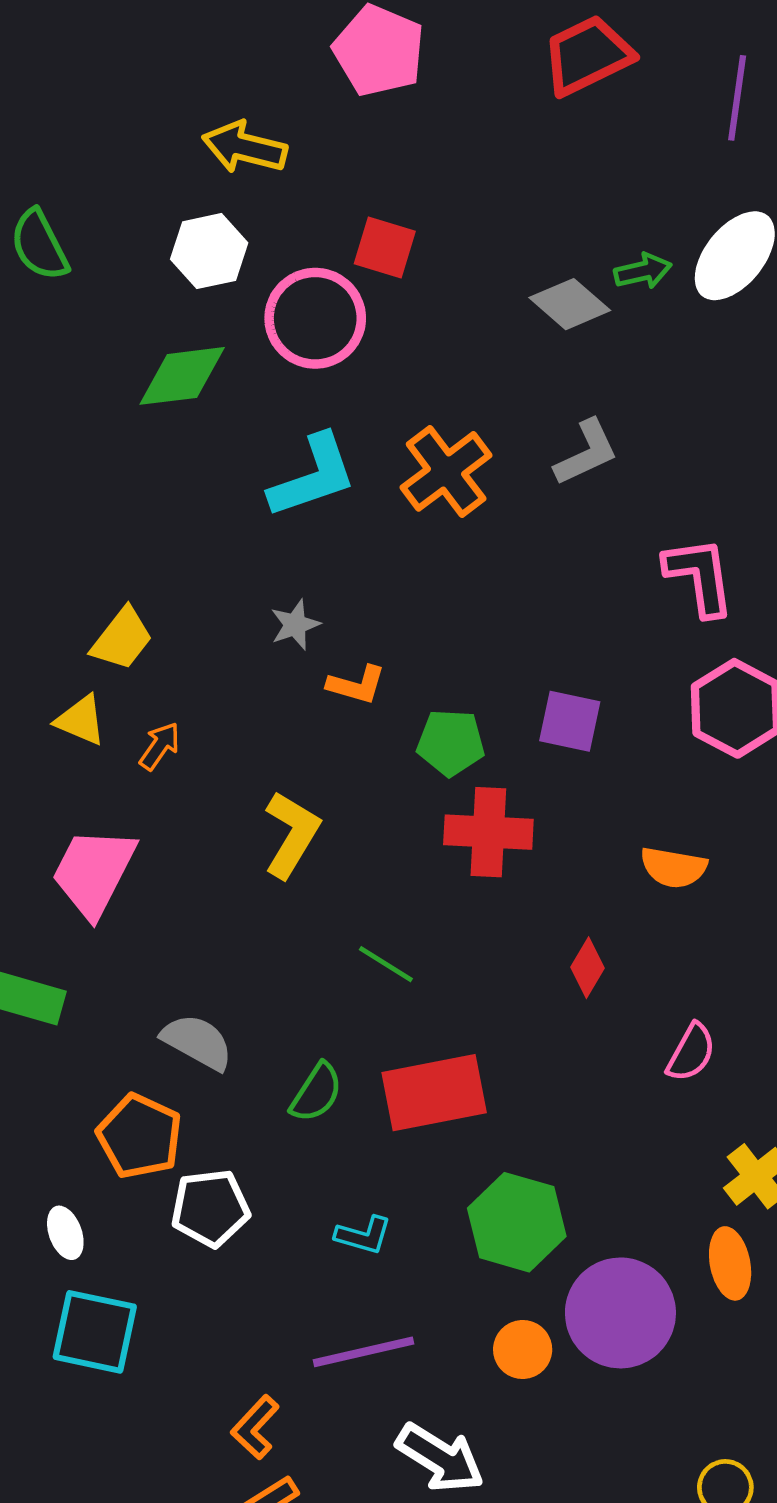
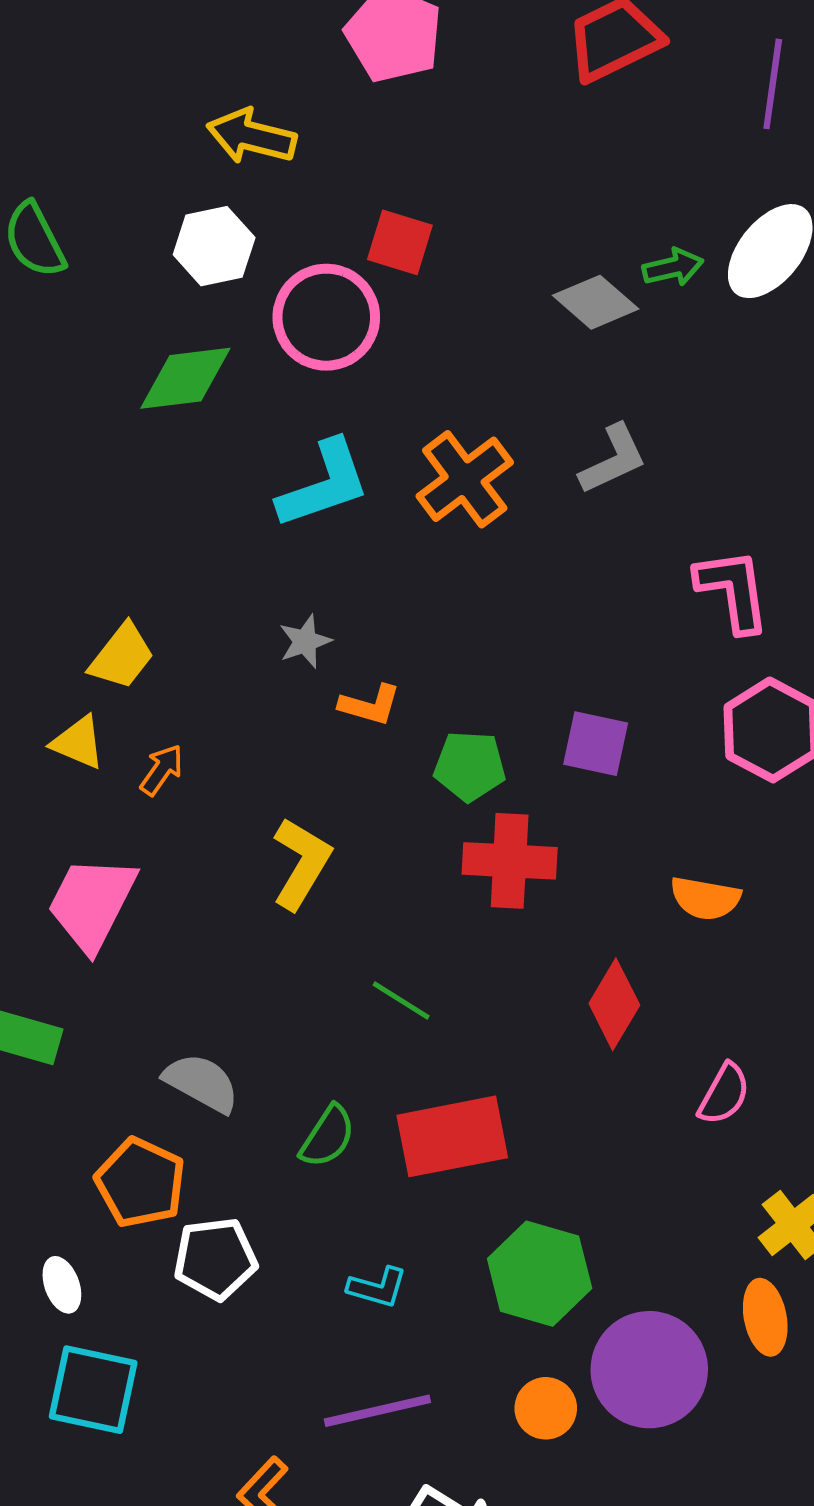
red diamond: (587, 968) -> (614, 1004), size x1.4

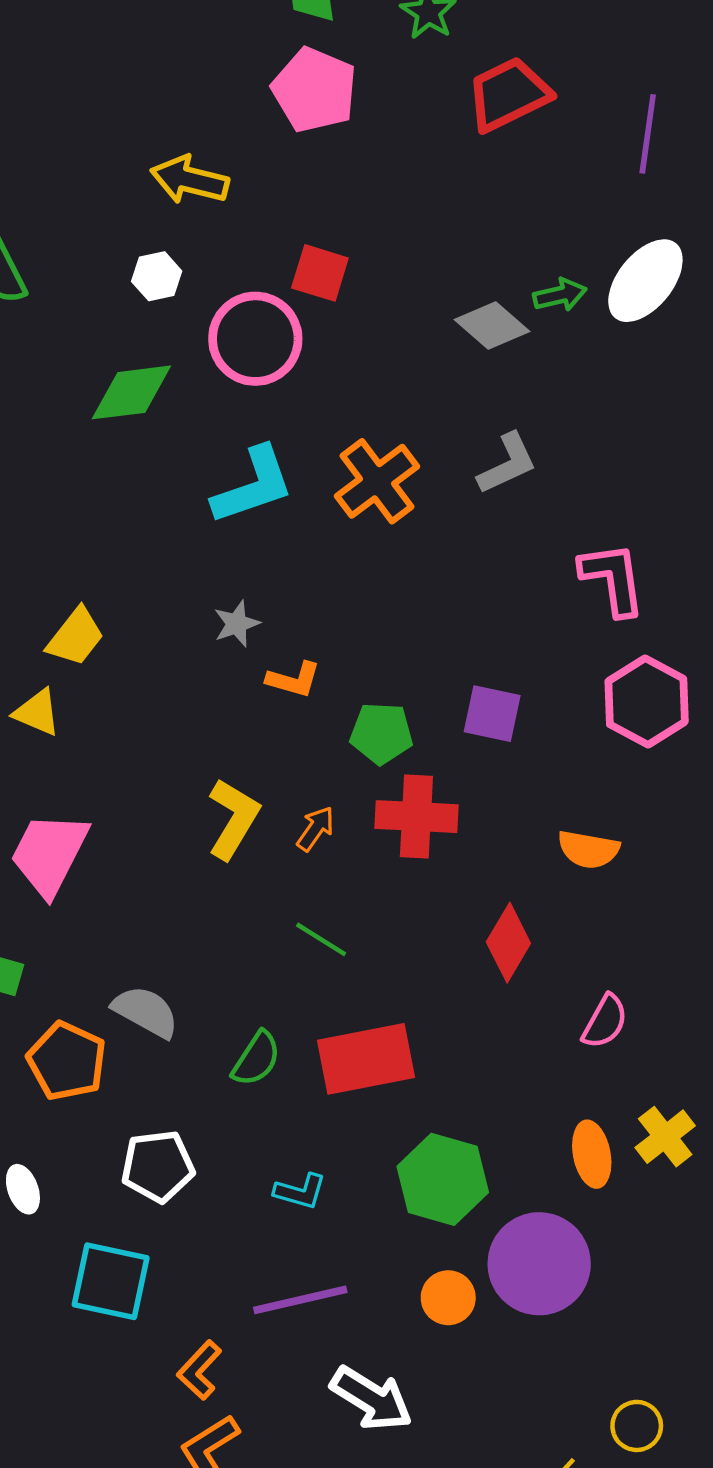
white hexagon: (214, 246) -> (157, 276), size x0.7
orange arrow: (162, 770) -> (316, 829), moved
orange pentagon: (140, 1183) -> (67, 1061), moved
orange ellipse: (765, 1317) -> (592, 1154), moved
cyan square: (93, 1390) -> (111, 1281), moved

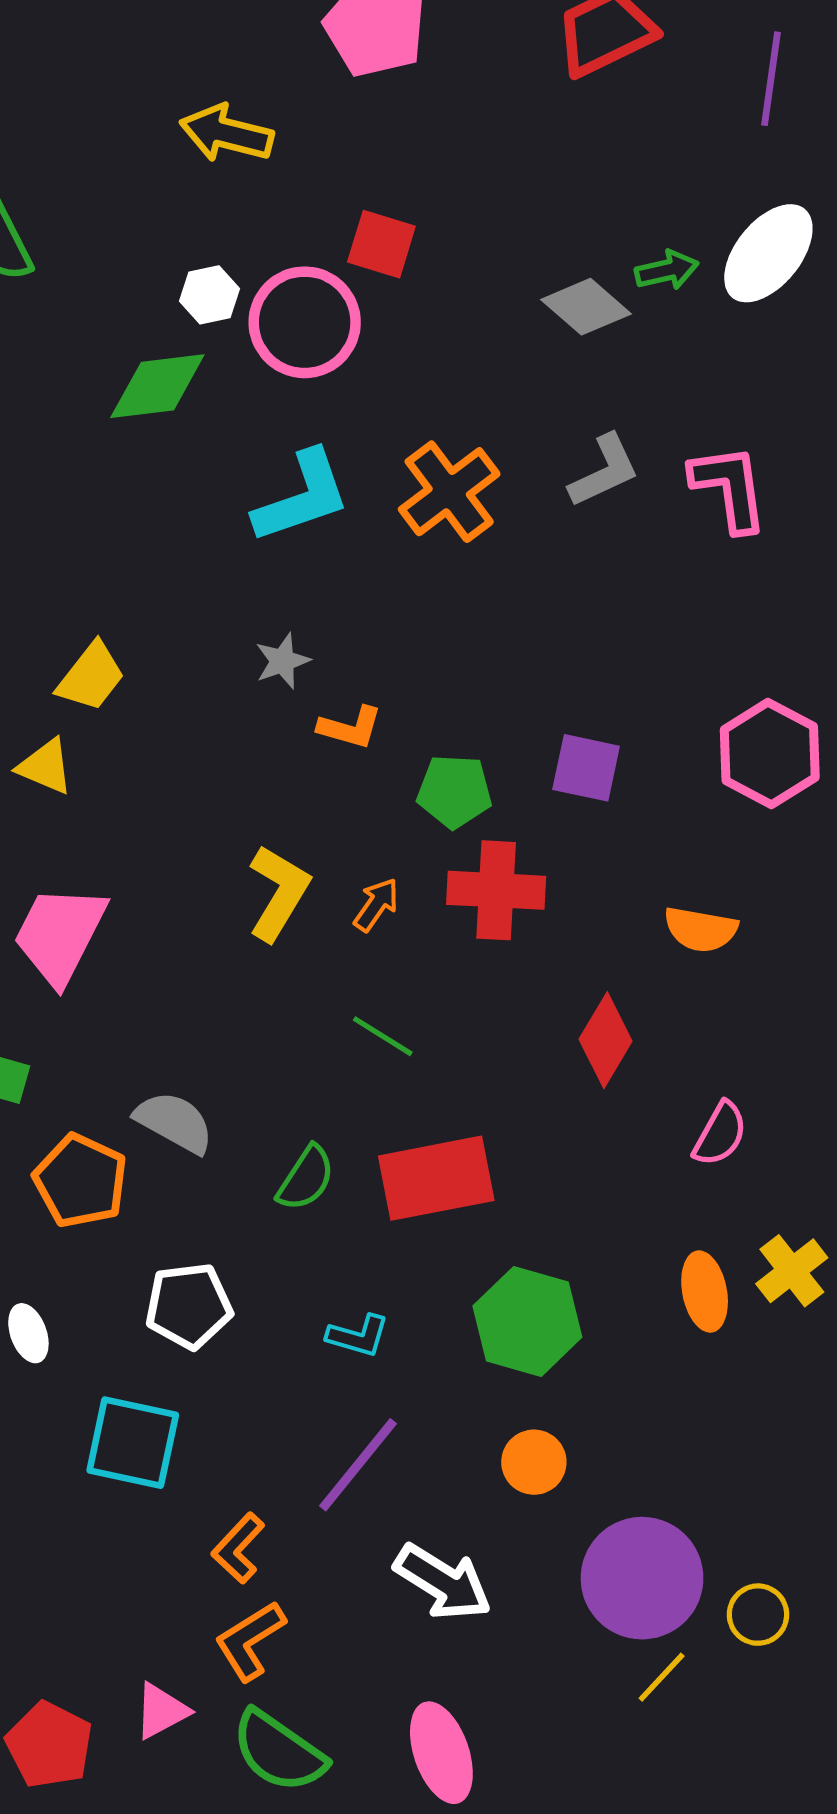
white hexagon: (157, 276) -> (210, 295), moved
pink L-shape: (613, 579) -> (729, 488), moved
purple circle: (539, 1264) -> (642, 1578), moved
purple line: (300, 1300) -> (358, 1465), turned -38

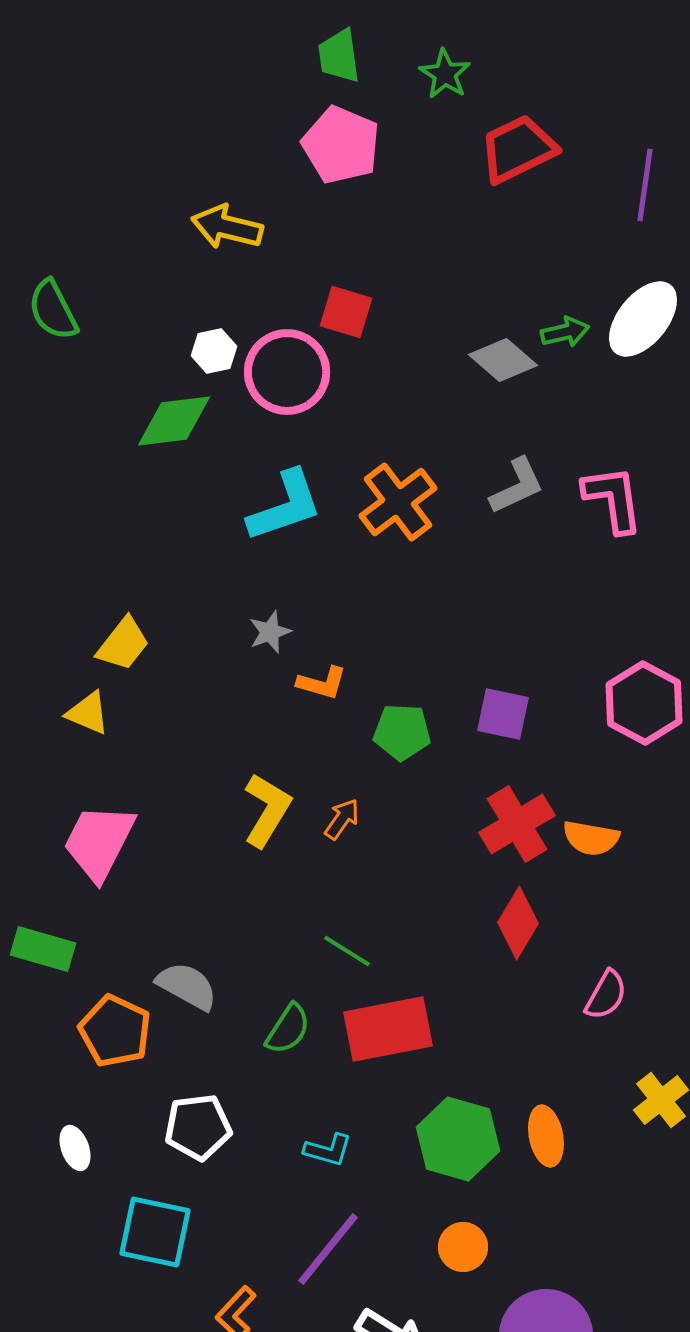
red cross: (496, 890) -> (517, 824), moved, turned -34
green line: (383, 1036) -> (347, 951), moved
orange ellipse: (705, 1292) -> (546, 1136), moved

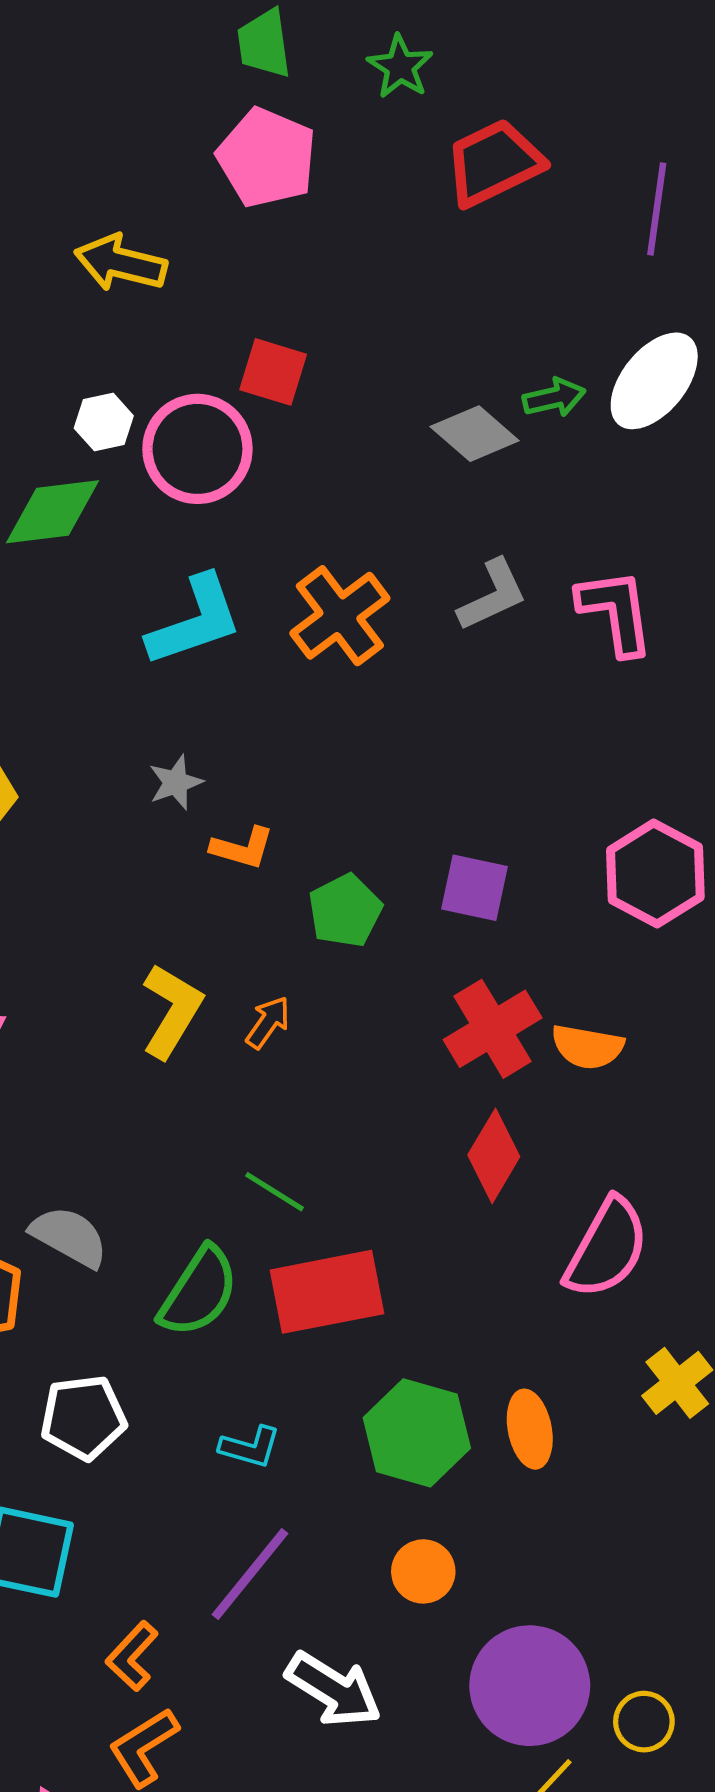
green pentagon: (402, 732) -> (345, 911), turned -30
pink semicircle: (606, 995) -> (607, 1248), size x1.6
green semicircle: (288, 1029) -> (199, 1292), size x1.4

